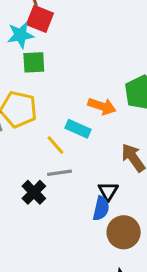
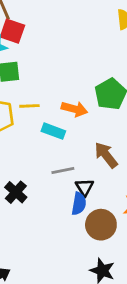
yellow line: (55, 145) -> (29, 106), moved, turned -48
gray line: (60, 173) -> (63, 171), moved

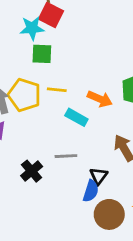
gray line: (63, 171) -> (66, 156), moved

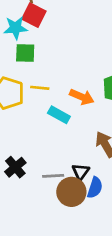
gray line: (66, 156) -> (53, 176), moved
blue semicircle: (91, 191) -> (95, 188), moved
brown circle: (109, 214) -> (71, 192), moved

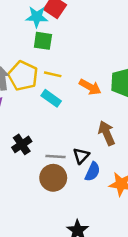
cyan rectangle: (59, 115) -> (51, 98), moved
brown circle: (71, 192) -> (53, 178), moved

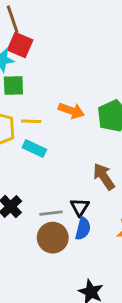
orange arrow: (90, 87) -> (71, 111), moved
blue semicircle: (93, 172) -> (83, 229), moved

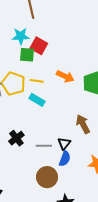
red square: (20, 45) -> (39, 46), moved
brown circle: (53, 238) -> (47, 177), moved

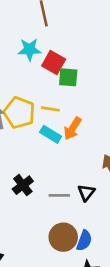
green square: (27, 55) -> (68, 77), moved
orange arrow: (65, 76) -> (73, 128), moved, turned 96
blue semicircle: (65, 159) -> (84, 241), moved

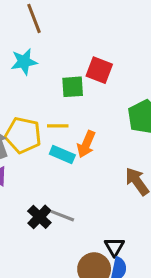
red square: (54, 62) -> (99, 70), moved
black triangle: (86, 193) -> (114, 247), moved
gray line: (59, 195) -> (62, 216), moved, turned 30

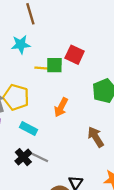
yellow line: (58, 126) -> (42, 68), moved
cyan rectangle: (62, 155) -> (28, 129), moved

